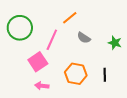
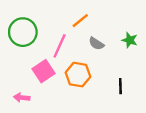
green star: (115, 43) -> (130, 40), moved
orange hexagon: (76, 74) -> (78, 75), moved
pink arrow: (42, 86) -> (22, 98), moved

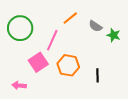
gray semicircle: (96, 44) -> (95, 26), moved
black line: (120, 86) -> (97, 75), moved

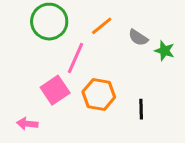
green circle: (20, 28) -> (49, 22), moved

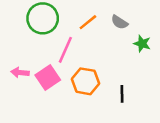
gray semicircle: (138, 38) -> (119, 22), moved
pink arrow: (27, 124) -> (20, 73), moved

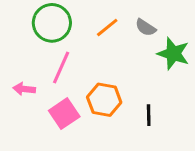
green star: (142, 44) -> (173, 54), size x1.5
pink line: (65, 50) -> (61, 67), moved
pink square: (48, 78) -> (64, 114), moved

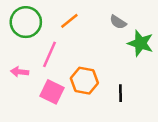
green circle: (52, 23) -> (26, 22), moved
orange line: (107, 27) -> (69, 21), moved
pink square: (64, 114) -> (52, 92), turned -30

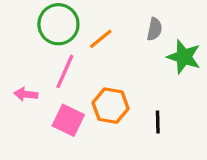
orange line: (69, 21) -> (101, 39), moved
green circle: (26, 22) -> (58, 24), moved
gray semicircle: (118, 22) -> (154, 29), turned -112

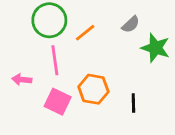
gray semicircle: (154, 29) -> (131, 24), turned 36
pink line: (65, 71) -> (55, 60), turned -32

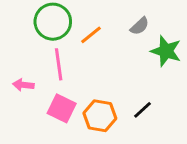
orange hexagon: (93, 89) -> (100, 116), moved
black line: (133, 103) -> (143, 110), turned 48

